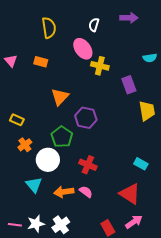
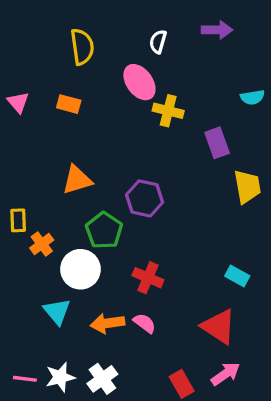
orange triangle: (60, 97) -> (77, 180), moved, turned 30
yellow rectangle: (17, 120) -> (18, 220), moved, turned 64

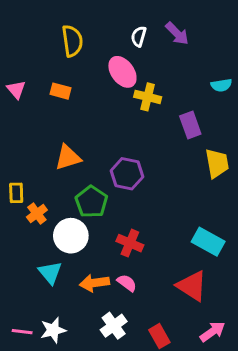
purple arrow: (217, 30) -> (177, 34), moved, turned 45
cyan rectangle: (237, 276) -> (208, 242), size x1.5
pink arrow: (225, 374) -> (213, 332), moved
white cross: (102, 379) -> (114, 326), moved

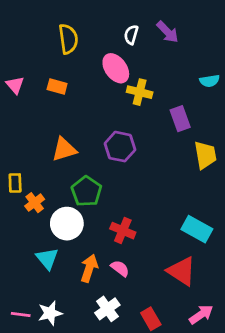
purple hexagon: (127, 174) -> (120, 147), moved
orange arrow: (94, 283) -> (89, 268), turned 116

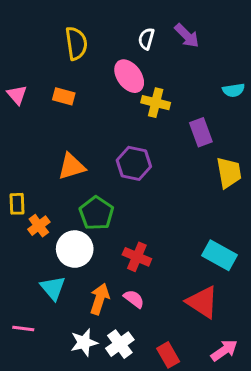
white star: (50, 313) -> (84, 342), moved
pink line: (21, 314) -> (23, 328), moved

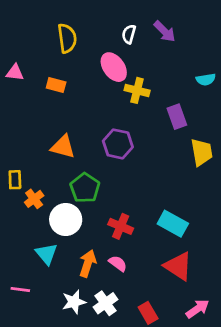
pink triangle: (17, 95) -> (15, 73), moved, turned -42
orange triangle: (72, 166) -> (63, 147), turned 32
cyan rectangle: (220, 255) -> (173, 224), moved

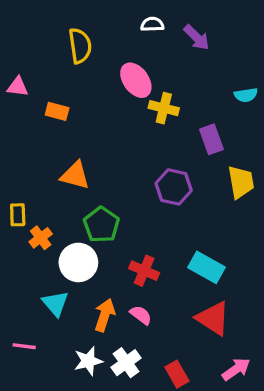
white semicircle: (129, 34) -> (152, 24), moved, turned 72
orange rectangle: (56, 85) -> (57, 111), moved
purple hexagon: (118, 144) -> (174, 187), moved

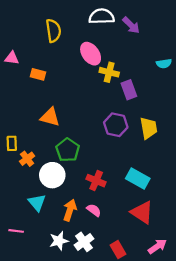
white semicircle: (152, 24) -> (102, 16), size x1.6
purple rectangle: (211, 139) -> (129, 90), moved
yellow trapezoid: (241, 182) -> (149, 128), moved

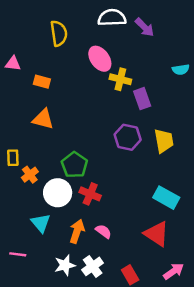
orange triangle: (50, 117) -> (43, 119), moved
cyan rectangle: (138, 178) -> (166, 198), moved
red cross: (96, 181) -> (90, 194), moved

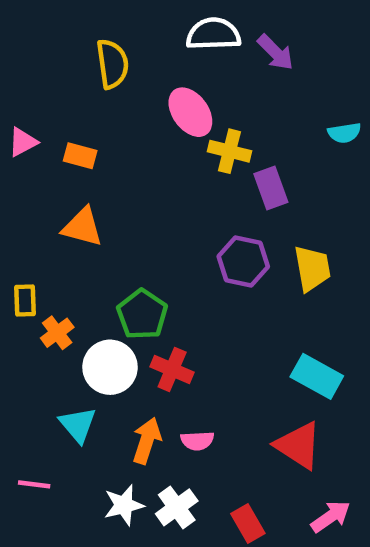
pink triangle: (13, 64) -> (23, 142), moved, turned -35
pink semicircle: (103, 231) -> (197, 441), turned 140

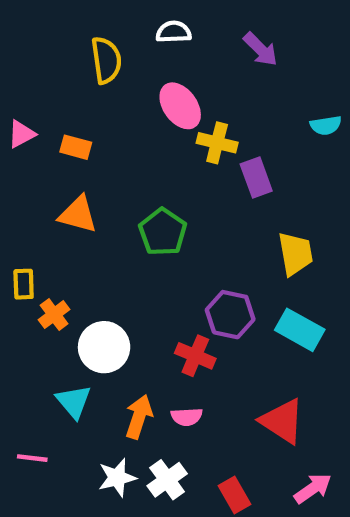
white semicircle: (213, 34) -> (174, 32), moved, size x0.7
purple hexagon: (243, 262) -> (230, 315), moved
green pentagon: (142, 314) -> (163, 232), moved
red cross: (172, 370) -> (195, 356), moved
cyan rectangle: (317, 376) -> (300, 330), moved

